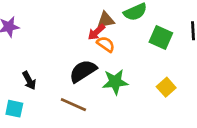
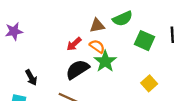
red arrow: (96, 32) -> (74, 44), moved
green star: (115, 82) -> (105, 61), moved, turned -30

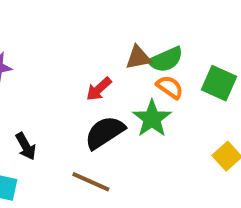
green semicircle: (123, 19) -> (166, 59), moved
orange semicircle: (97, 46) -> (170, 87), moved

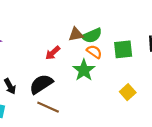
green square: (219, 83) -> (123, 49), turned -30
black semicircle: (105, 132) -> (41, 84), moved

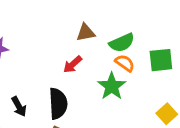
brown triangle: (76, 34) -> (86, 33), moved
black semicircle: (41, 84) -> (58, 104), turned 120

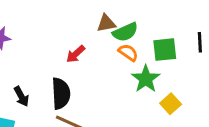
brown triangle: (86, 33) -> (106, 23), moved
green star: (112, 86) -> (146, 79), moved

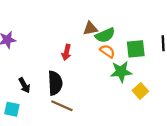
red arrow: (75, 54) -> (66, 52), turned -35
green star: (146, 79) -> (121, 72), turned 30

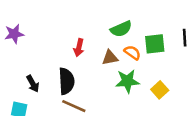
brown triangle: (90, 28) -> (110, 58), moved
orange semicircle: (107, 51) -> (132, 53), moved
green star: (121, 72) -> (127, 81), moved

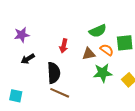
purple star: (14, 34) -> (22, 35), moved
black arrow: (33, 84) -> (28, 59), moved, turned 88

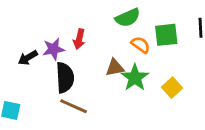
purple star: (22, 35) -> (53, 49), moved
brown triangle: (89, 54) -> (115, 68), moved
green star: (103, 73) -> (135, 78), turned -30

